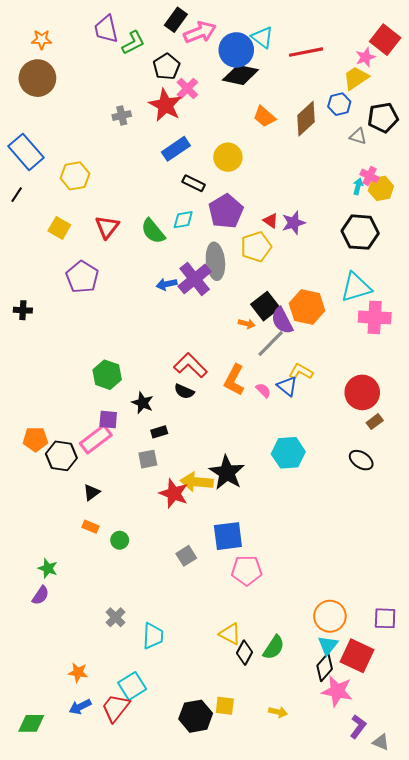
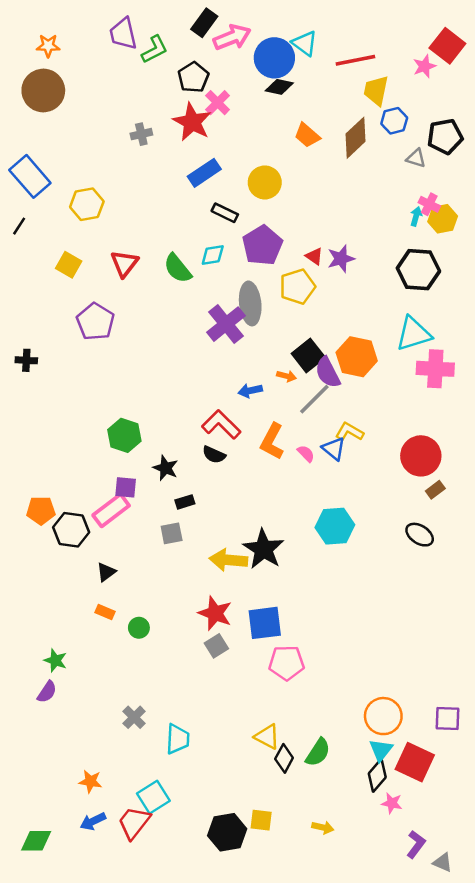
black diamond: (240, 75) -> (279, 87), size x0.7
yellow trapezoid: (356, 78) -> (376, 91), moved, turned -44
blue arrow: (167, 284) -> (250, 391), moved
red star: (174, 493) -> (215, 613), moved
pink star: (337, 691) -> (392, 803), size x0.6

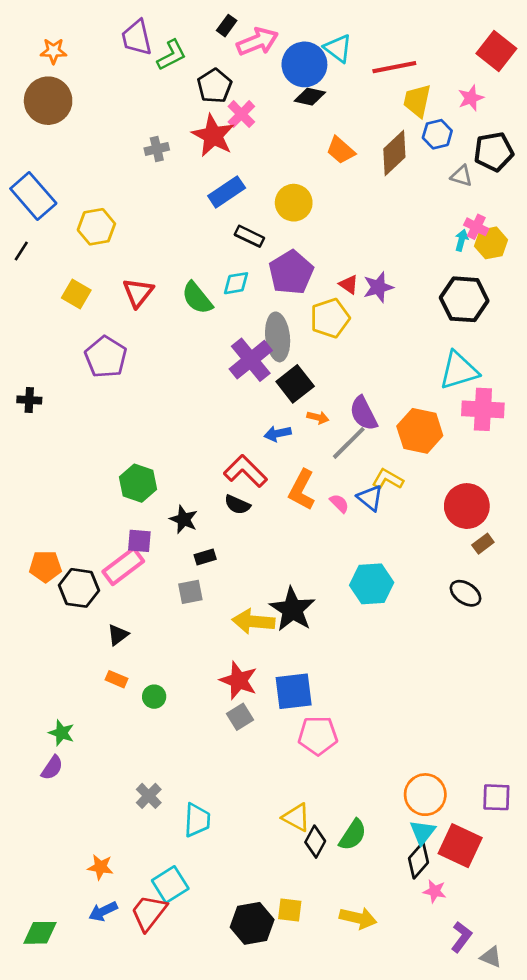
black rectangle: (204, 23) -> (227, 26), size x0.7
pink star: (424, 66) -> (471, 98), moved
black square: (308, 356) -> (295, 384), moved
orange hexagon: (357, 357) -> (420, 431), moved
yellow arrow: (323, 827) -> (358, 918), size x1.5

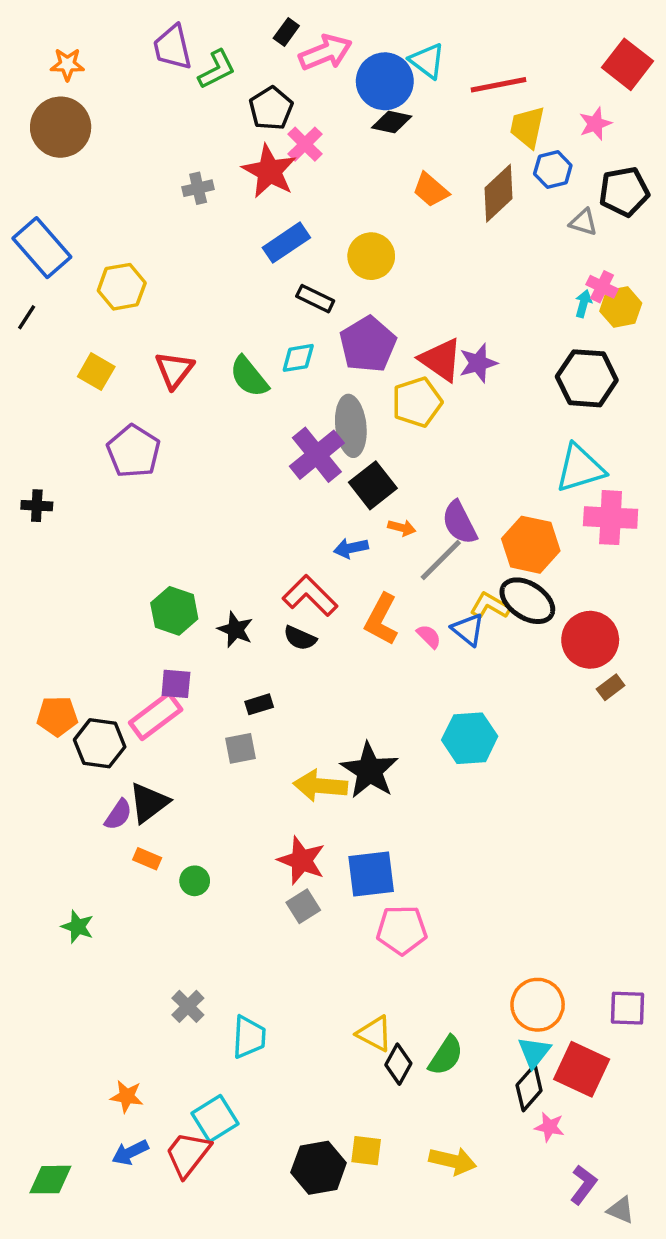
red triangle: (349, 285) -> (441, 360), size x1.8
black star: (184, 519) -> (235, 630), moved
black ellipse: (466, 593) -> (527, 601), moved, size x1.4
black triangle: (118, 635) -> (149, 803), size x1.5
purple semicircle: (52, 768) -> (118, 815), moved

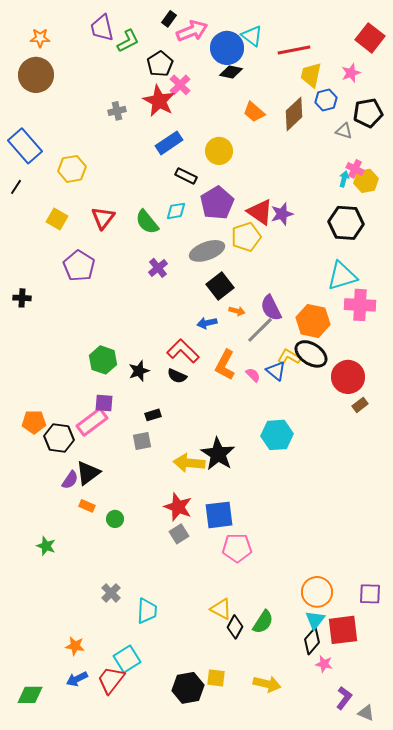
gray ellipse: (351, 426) -> (207, 251), turned 76
purple cross: (317, 455) -> (158, 268), moved, size x0.6
black star: (235, 630) -> (139, 371), turned 30
red square: (582, 1069) -> (343, 630), turned -32

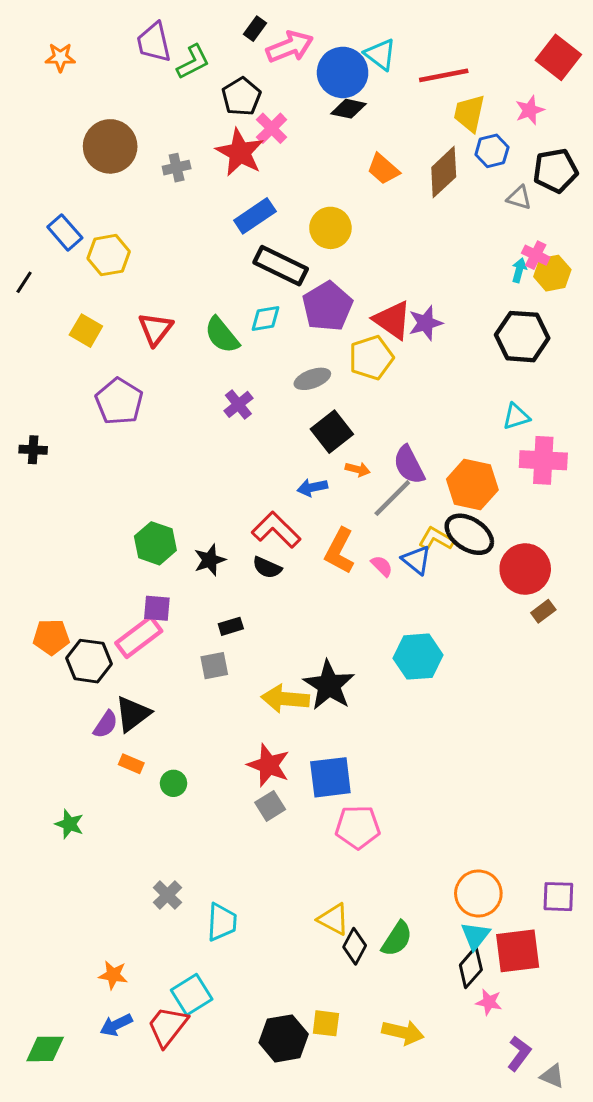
brown circle: (36, 75) -> (110, 146), moved
blue rectangle: (25, 146) -> (65, 232), moved, size x0.7
black rectangle: (186, 176) -> (281, 266), size x1.6
gray ellipse: (207, 251) -> (312, 379), size x0.7
cyan triangle: (342, 276) -> (516, 417), size x0.6

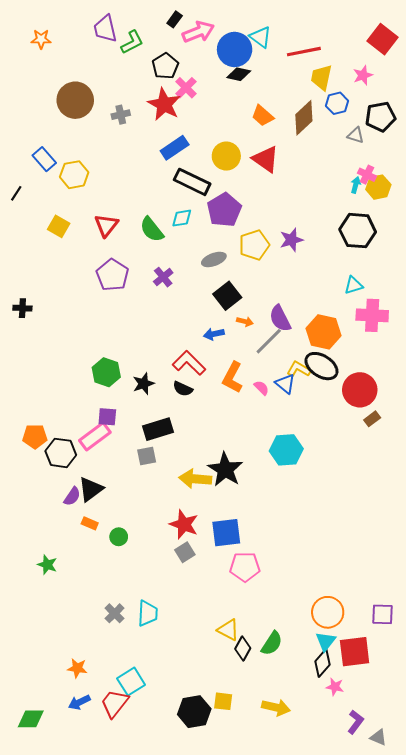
red triangle: (392, 320) -> (266, 159), moved
purple star: (426, 323) -> (291, 240), moved
purple pentagon: (119, 401) -> (112, 275), moved
black rectangle: (231, 626) -> (158, 429), size x1.8
cyan trapezoid: (222, 922) -> (148, 613), moved

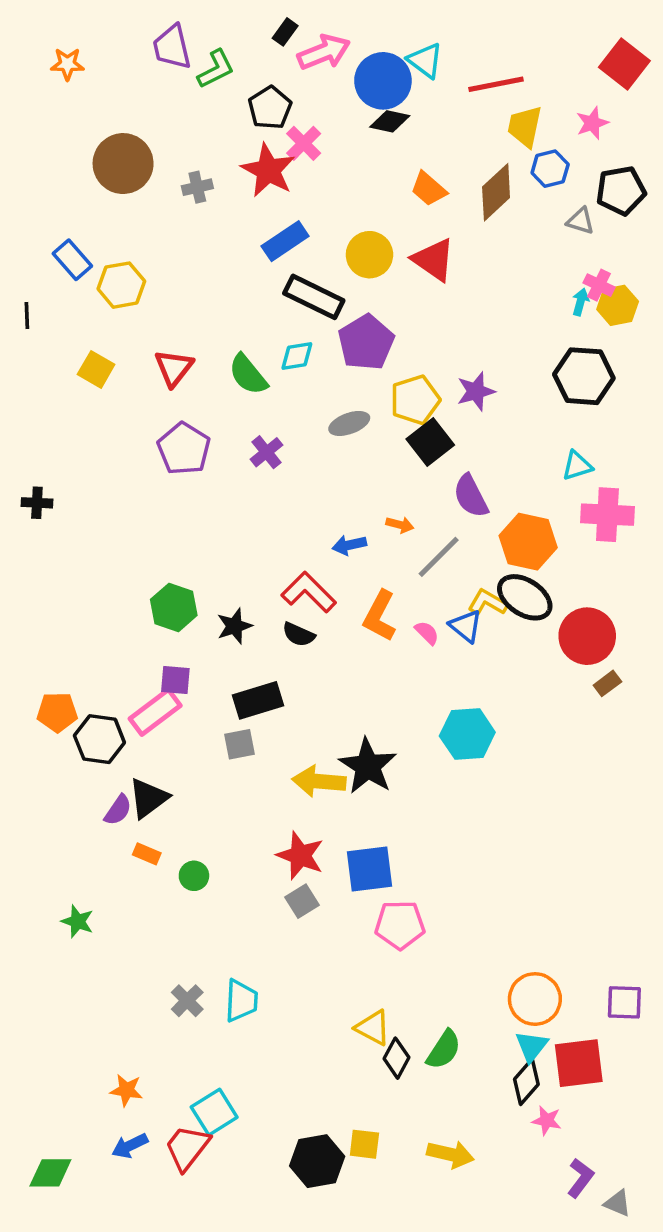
black line: (16, 193) -> (27, 315), turned -35
black square: (227, 296) -> (430, 442), moved
purple semicircle: (280, 318) -> (471, 496), moved

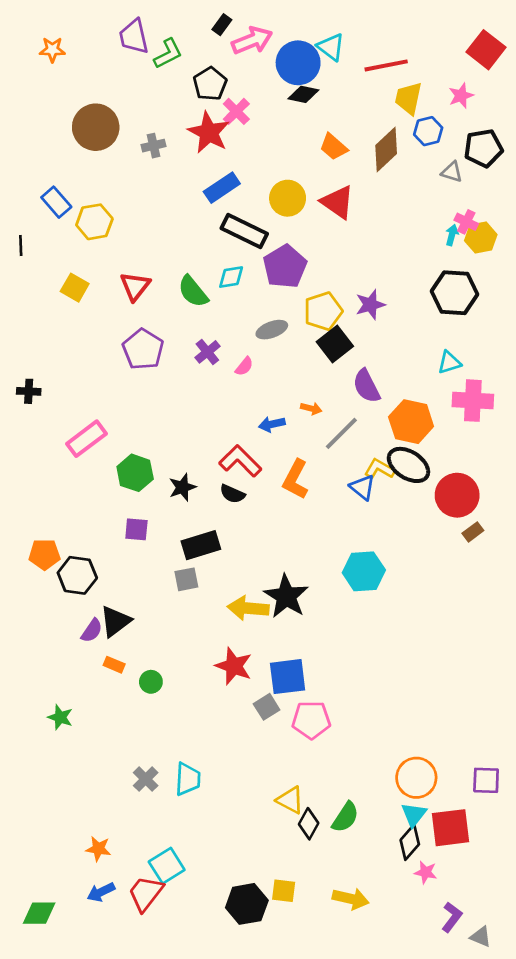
pink semicircle: (427, 633) -> (244, 366), moved, turned 84
pink rectangle: (155, 712) -> (86, 439), moved
gray square: (302, 901) -> (267, 707), moved

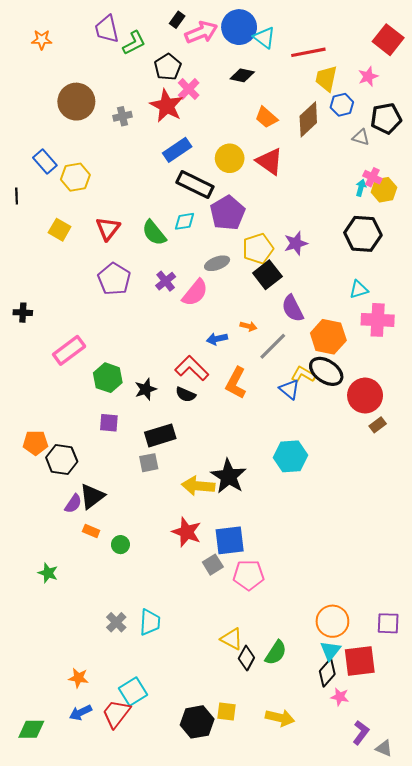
blue circle: (298, 63) -> (239, 27), moved
pink semicircle: (244, 366) -> (195, 293), size x1.8

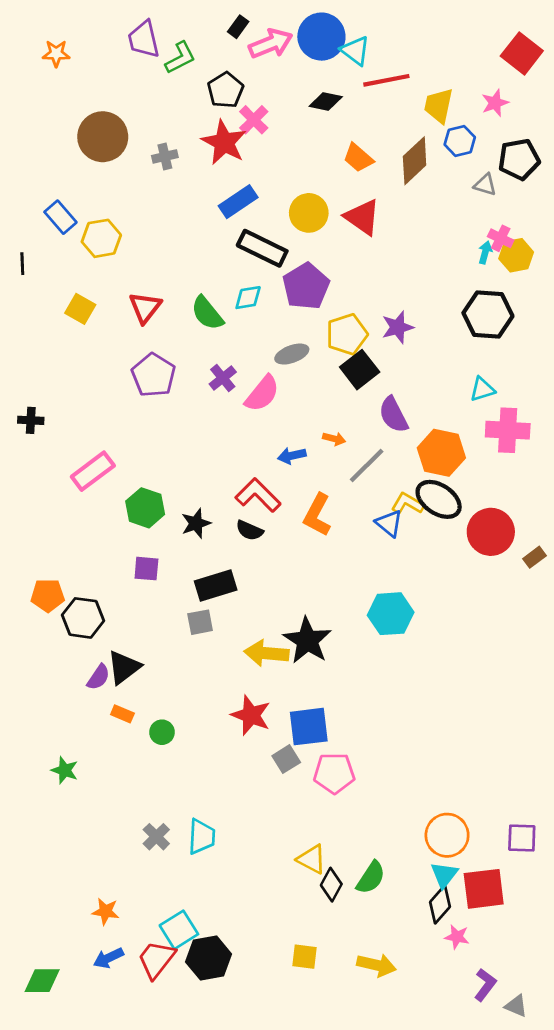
red line: (308, 52) -> (386, 80), moved
brown rectangle: (378, 425) -> (535, 557), moved
black hexagon: (197, 722) -> (209, 958), moved

